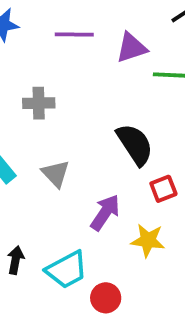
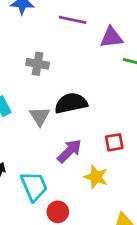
black semicircle: (135, 144) -> (71, 103), moved, turned -80
cyan trapezoid: (67, 270) -> (34, 186), turned -96

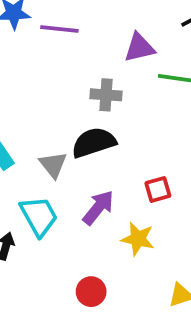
purple line: (73, 20) -> (59, 29), moved
gray cross: (38, 64) -> (106, 95), moved
cyan trapezoid: (34, 186) -> (39, 216), moved

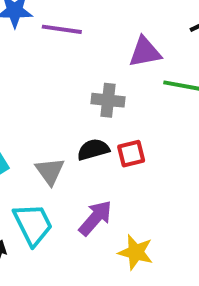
black semicircle: (94, 142) -> (93, 150), size x0.7
red square: (158, 189) -> (131, 154), moved

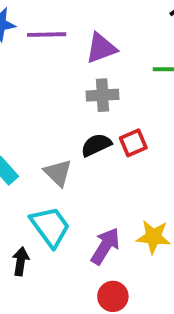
purple triangle: (145, 52) -> (101, 48), moved
purple arrow: (95, 218) -> (105, 246), moved

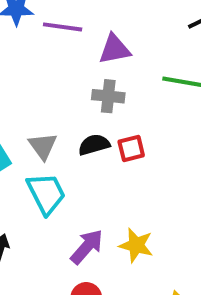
gray triangle: (58, 173) -> (43, 146), moved
cyan trapezoid: (50, 227) -> (46, 193), moved

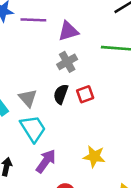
gray cross: (108, 96) -> (67, 62), turned -30
black semicircle: (94, 145) -> (61, 94), turned -48
purple arrow: (87, 247) -> (46, 161), moved

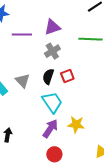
purple line: (33, 20) -> (22, 34), moved
cyan trapezoid: (33, 129) -> (52, 102), moved
purple arrow: (46, 161) -> (50, 129), moved

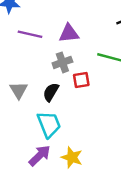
red square: (67, 76) -> (81, 80), moved

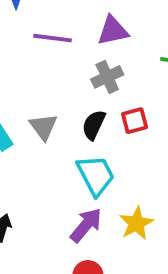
red square: (81, 80) -> (135, 121), moved
yellow star: (72, 157) -> (136, 223), turned 30

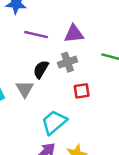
black semicircle: (94, 125) -> (41, 69), moved
cyan trapezoid: (96, 175) -> (54, 122), turned -108

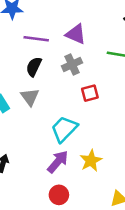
purple triangle: (74, 34) -> (76, 34), turned 35
black semicircle: (41, 69) -> (34, 67), moved

